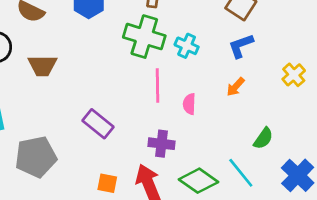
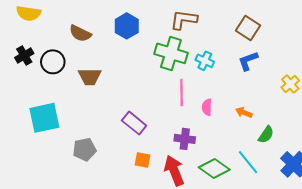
orange arrow: (236, 87) -> (244, 113), moved, turned 70
gray pentagon: (36, 157) -> (84, 149), size x0.7
orange square: (107, 183) -> (142, 160), moved

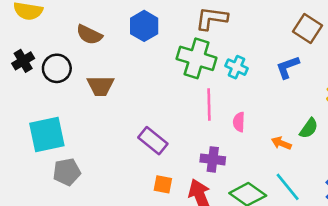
brown square: (248, 28) -> (308, 28), moved
orange arrow: (244, 113) -> (281, 143), moved
green semicircle: (266, 135) -> (309, 128), moved
gray pentagon: (84, 149) -> (67, 172), moved

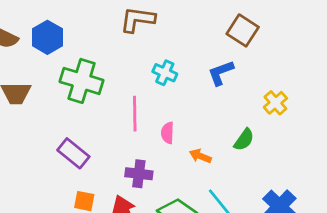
blue hexagon: (144, 26) -> (47, 37), moved
green cross: (197, 58) -> (82, 81), moved
orange arrow: (281, 143) -> (200, 156), moved

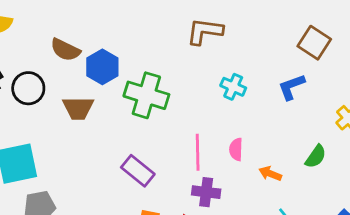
blue hexagon: (47, 37) -> (102, 67), moved
pink line: (135, 114) -> (198, 152), moved

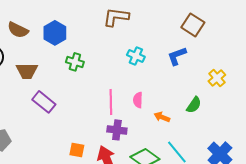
blue hexagon: (102, 67) -> (55, 33), moved
green cross: (146, 95) -> (75, 62), size x0.6
purple rectangle: (138, 171) -> (44, 102), moved

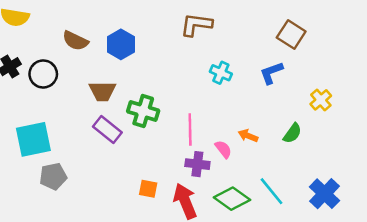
green cross: (75, 62) -> (143, 111), moved, size x1.4
brown trapezoid: (27, 71) -> (102, 91), moved
pink semicircle: (138, 100) -> (223, 149), moved, turned 140
orange arrow: (162, 117) -> (248, 136), moved

